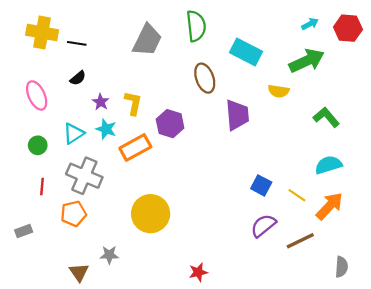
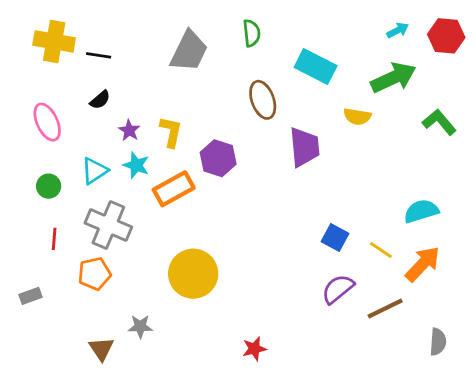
green semicircle: (196, 26) -> (252, 33), size x0.7
green L-shape: (326, 117) -> (439, 122), moved

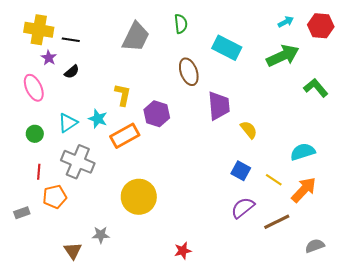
yellow semicircle: (357, 117) -> (249, 130), moved, turned -138
purple star: (129, 130) -> (49, 58), moved
orange pentagon: (94, 274) -> (55, 197), moved
gray semicircle: (438, 342) -> (315, 246), turned -114

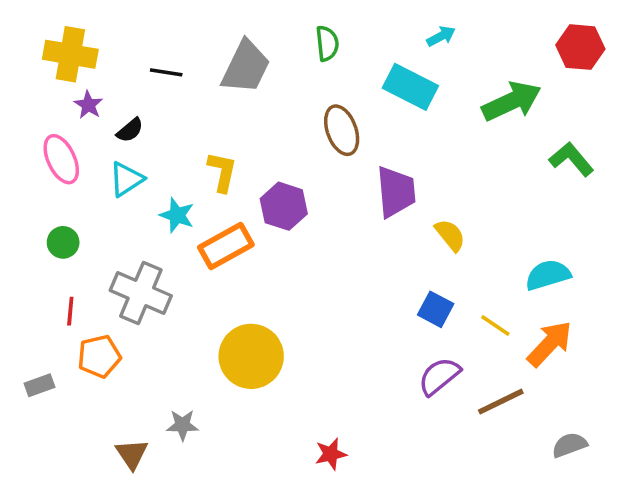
cyan arrow: (286, 22) -> (441, 36), moved
black line: (71, 40) -> (166, 72), moved
cyan triangle: (68, 123) -> (126, 179), moved

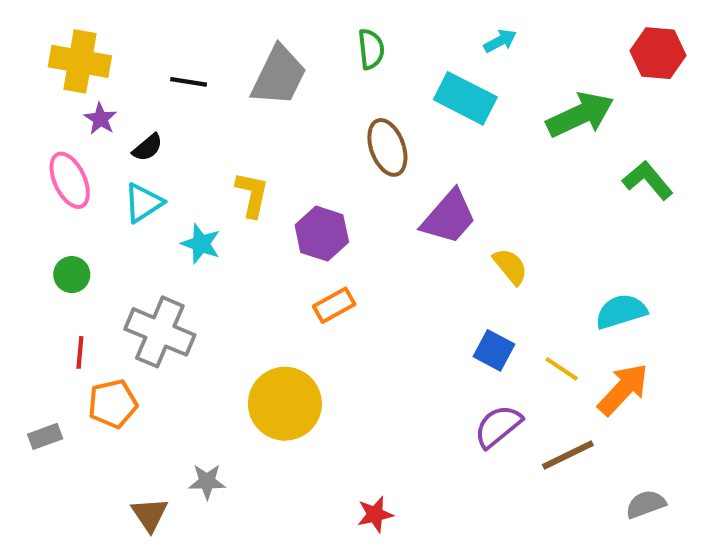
purple trapezoid: (396, 192) -> (449, 217), turned 46
orange rectangle: (226, 246) -> (334, 305), moved, size x0.7

